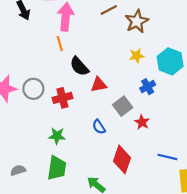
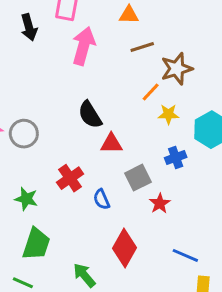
orange line: (60, 44) -> (151, 92), moved, turned 48
red cross: (62, 98) -> (70, 178), moved, turned -30
green star: (57, 136) -> (26, 199), moved

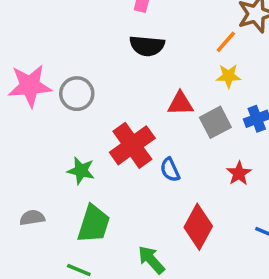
yellow star: (168, 114) -> (228, 76), moved
black semicircle: (90, 115) -> (147, 46), moved, turned -52
red cross: (70, 178) -> (132, 145), size x1.4
gray square: (138, 178) -> (215, 122), moved

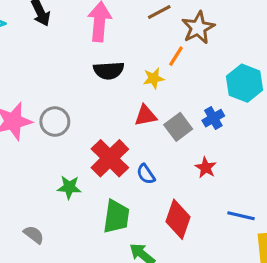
yellow star: (228, 76) -> (154, 78), moved
gray semicircle: (32, 218) -> (34, 235), turned 55
green trapezoid: (94, 224) -> (116, 217), moved

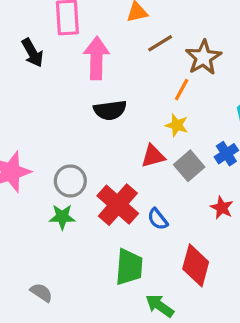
yellow star: (154, 78) -> (177, 125), moved, turned 30
gray circle: (55, 122) -> (70, 181), moved
green star: (69, 187) -> (62, 217), moved

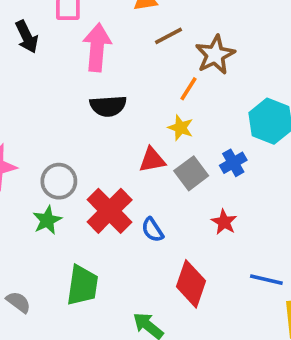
green star: (62, 217) -> (47, 220), turned -30
green trapezoid: (129, 267) -> (82, 285), moved

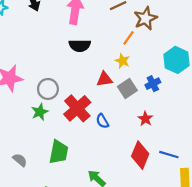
red diamond: (191, 284) -> (140, 155), moved

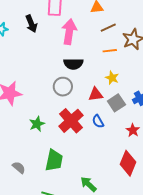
orange line: (128, 38) -> (110, 51), moved, turned 48
gray circle: (48, 89) -> (63, 87), moved
blue semicircle: (102, 121) -> (98, 121), moved

